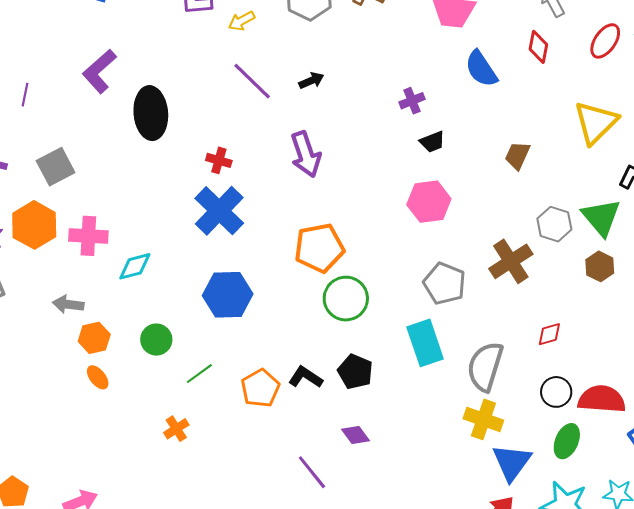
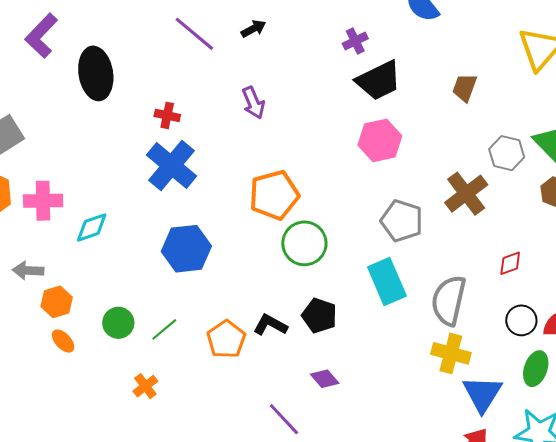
black trapezoid: (432, 142) -> (379, 80), size x1.8
purple arrow: (306, 154) -> (253, 103), size x0.7
green circle: (156, 340) -> (118, 323), moved

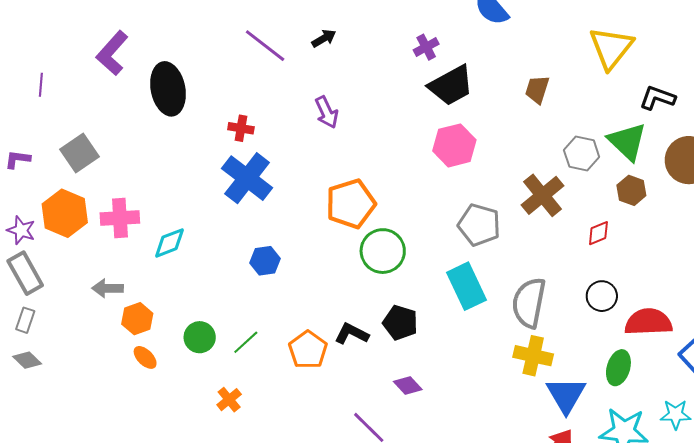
blue hexagon: (186, 249) -> (265, 261), size x0.6
red diamond: (510, 263) -> (598, 233), moved
black circle: (521, 320) -> (602, 296), moved

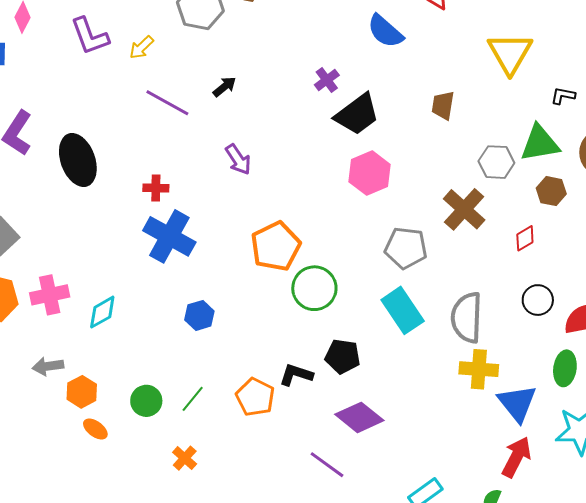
black L-shape: (657, 98) -> (563, 96), size x0.7
green triangle: (627, 141) -> (540, 143), turned -45
purple diamond: (408, 386) -> (359, 417), size x1.6

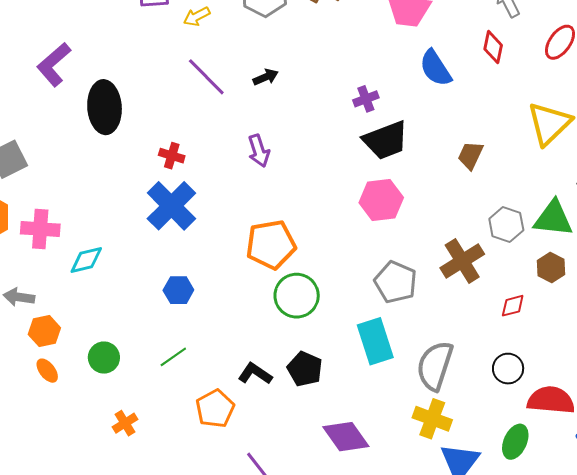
orange pentagon: (255, 397) -> (215, 409), moved
green line: (193, 399) -> (173, 357), moved
purple diamond: (359, 417) -> (346, 437), moved

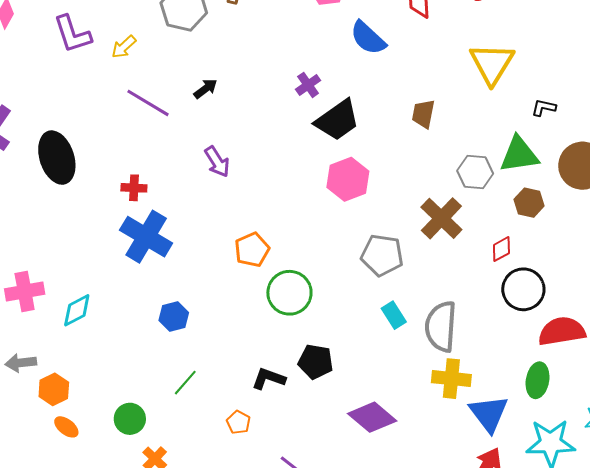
orange pentagon: (271, 245) -> (252, 250), size x0.7
cyan rectangle: (375, 341) -> (394, 315), moved, size x0.6
green circle: (104, 358) -> (130, 419), moved
black circle: (508, 369) -> (523, 289), moved, size x1.4
orange pentagon: (215, 409) -> (238, 422), size x0.6

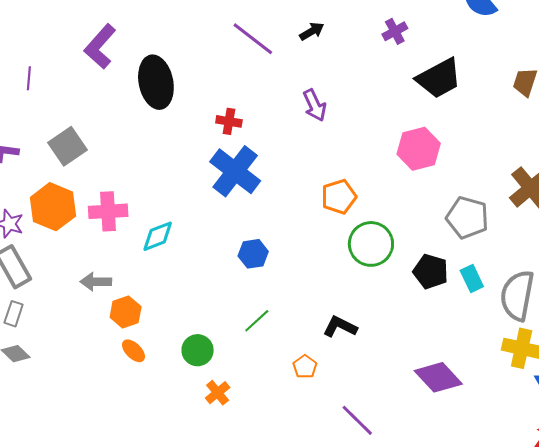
purple cross: (308, 85) -> (395, 31), moved
pink hexagon: (348, 179) -> (419, 149), moved
black pentagon: (316, 362) -> (431, 271), moved

